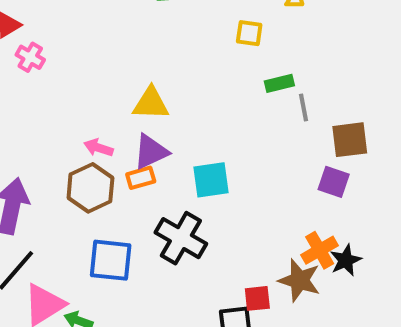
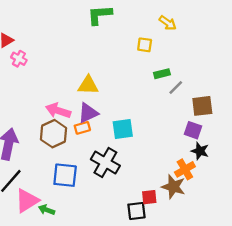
gray line: (303, 108) -> (176, 88), turned 56
pink arrow: (99, 148) -> (58, 111), size x1.5
black star: (346, 260) -> (200, 151), moved, turned -30

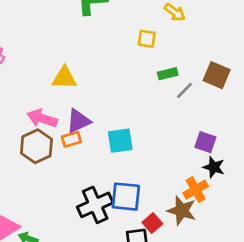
yellow triangle: (88, 85) -> (64, 78), moved
brown square: (202, 106) -> (217, 75), moved, turned 30
black cross: (105, 162) -> (95, 205), moved, turned 36
blue square: (65, 175) -> (126, 197), moved
red square: (149, 197) -> (152, 223), turned -35

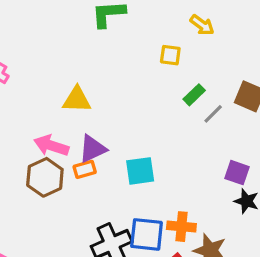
green rectangle: (168, 74) -> (194, 95), turned -30
orange cross: (196, 190) -> (181, 227), moved, turned 35

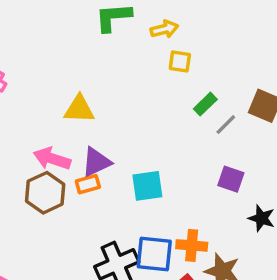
yellow arrow: (202, 25) -> (164, 29), moved, turned -50
purple square: (237, 173) -> (231, 179), moved

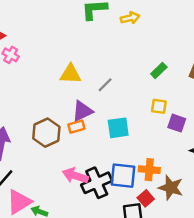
yellow square: (180, 61) -> (159, 106), moved
gray line: (226, 125) -> (105, 85), moved
pink arrow: (52, 159) -> (75, 176), moved

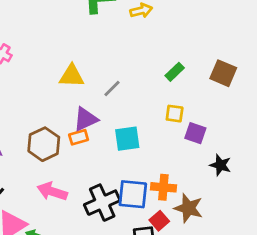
pink arrow: (75, 176) -> (52, 191), moved

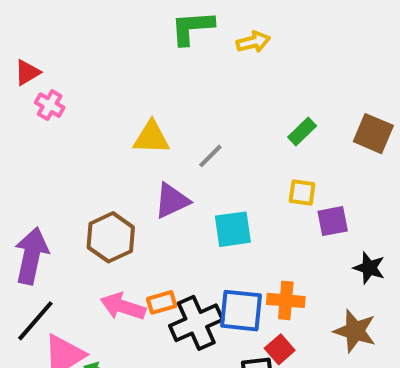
purple square: (195, 133) -> (333, 221), turned -30
orange rectangle: (79, 137) -> (162, 302), moved
brown star: (188, 208) -> (355, 331), moved

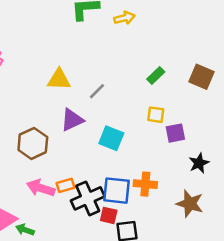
cyan square: (233, 229) -> (111, 138), turned 30
black star: (369, 268) -> (199, 163), turned 30
red square: (280, 349) -> (109, 215), moved, turned -36

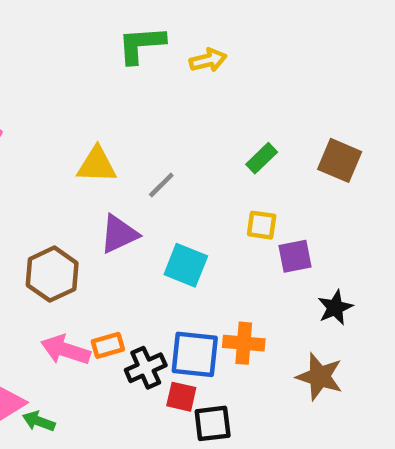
black cross: (88, 198) -> (146, 368), size x0.7

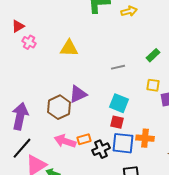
yellow triangle: (97, 165) -> (69, 48), moved
gray line: (161, 185) -> (118, 67), moved, turned 32
purple triangle: (119, 234) -> (78, 94), moved
red square: (181, 397) -> (117, 122), moved

